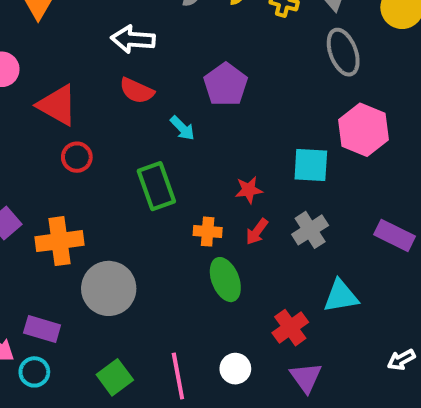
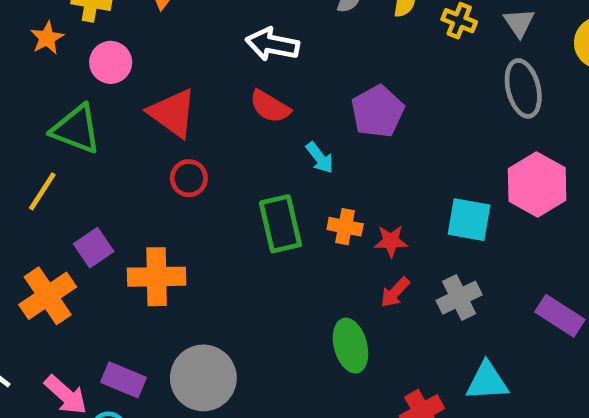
orange cross: (208, 232) -> (345, 227), moved
gray circle: (109, 288) -> (203, 378), moved

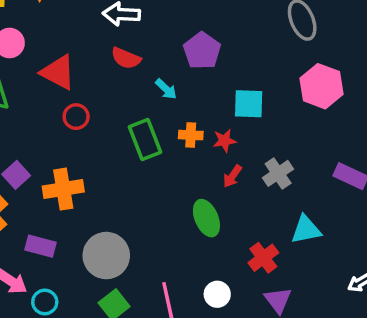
cyan square: (469, 220) -> (249, 104), moved
purple rectangle: (124, 380) -> (40, 246), moved

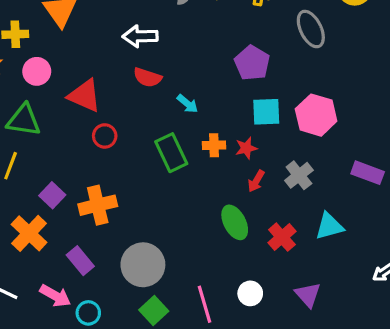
purple pentagon: (202, 51) -> (252, 63), moved
pink hexagon: (321, 86) -> (316, 115), moved
purple rectangle: (40, 246) -> (80, 261), turned 40
red cross: (263, 258) -> (282, 237), moved

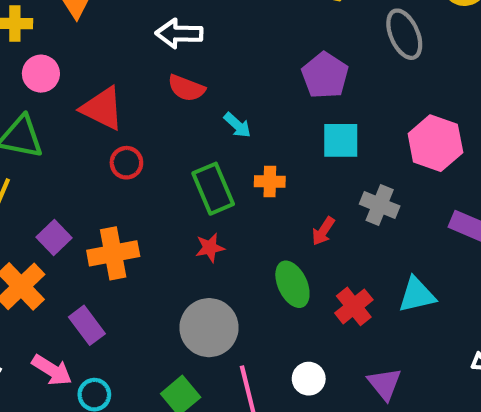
pink hexagon: (316, 115) -> (435, 143), moved
red star: (246, 148) -> (210, 248), moved
gray cross: (299, 175) -> (380, 205), moved, turned -32
gray circle: (143, 265) -> (209, 328), moved

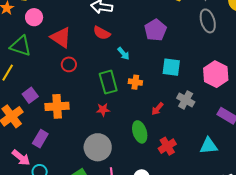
purple pentagon: (325, 75) -> (155, 30), moved
cyan triangle: (417, 295) -> (209, 146), moved
purple rectangle: (87, 325) -> (40, 139), turned 60

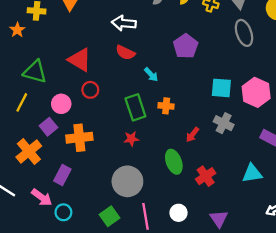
pink circle: (34, 17) -> (61, 104), moved
cyan square: (171, 67) -> (221, 88), moved

